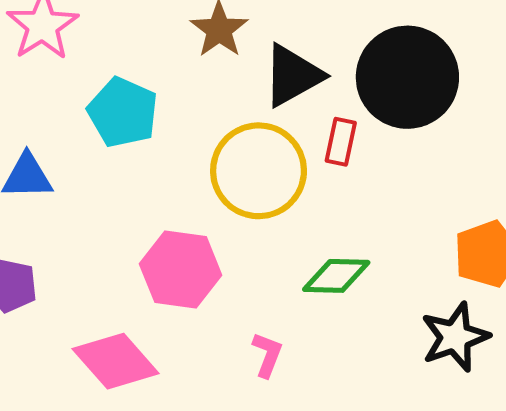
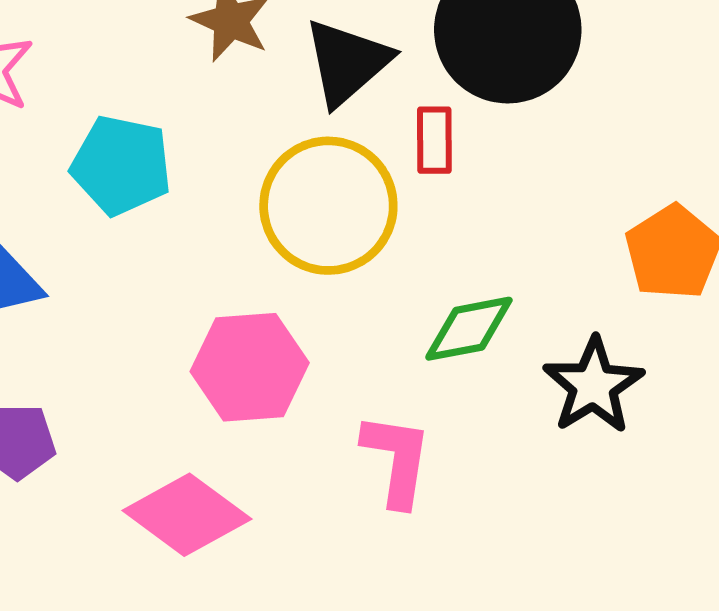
black star: (455, 337) -> (593, 385), moved
pink L-shape: (267, 355) -> (397, 460), size x1.5

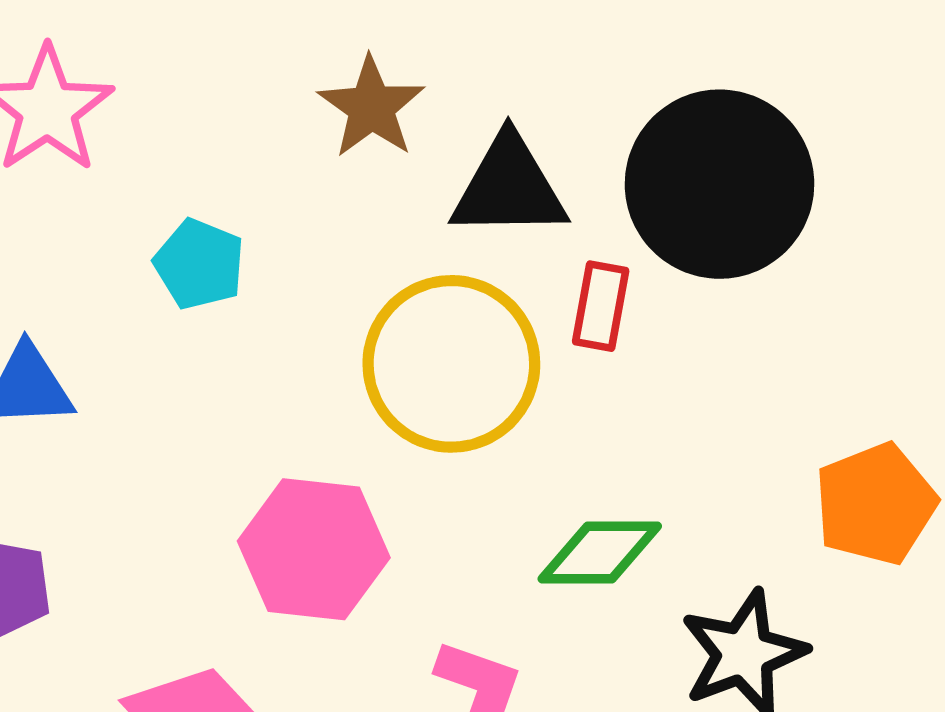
black triangle: (347, 62) -> (509, 187), turned 30
cyan pentagon: (121, 165) -> (199, 264), size x0.7

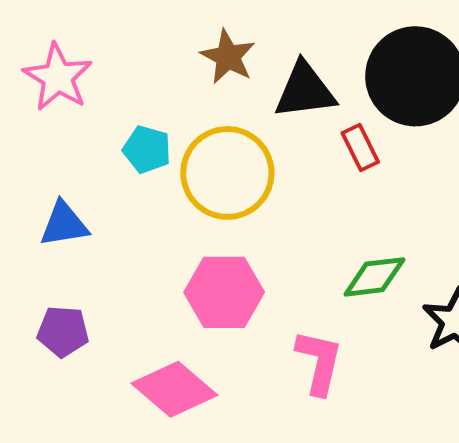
red rectangle: (601, 306) -> (360, 148), turned -30
yellow circle: (451, 364) -> (227, 173), moved

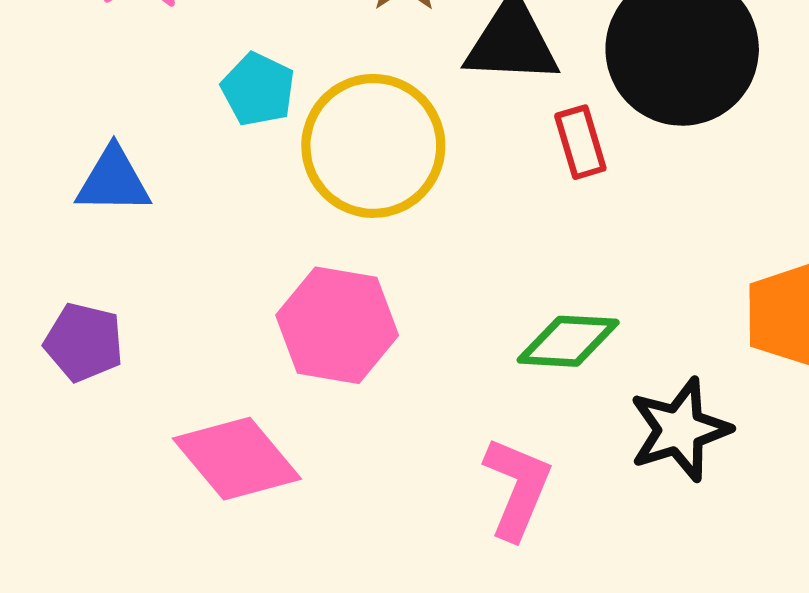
pink L-shape: (319, 362) -> (517, 488), moved

